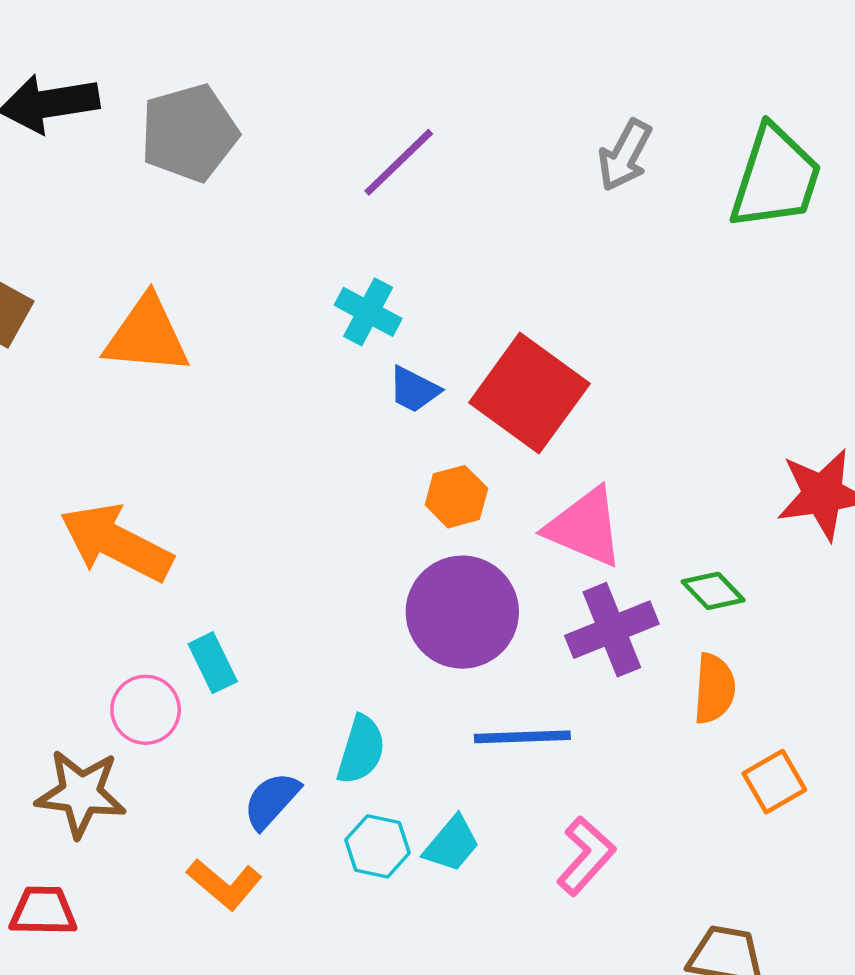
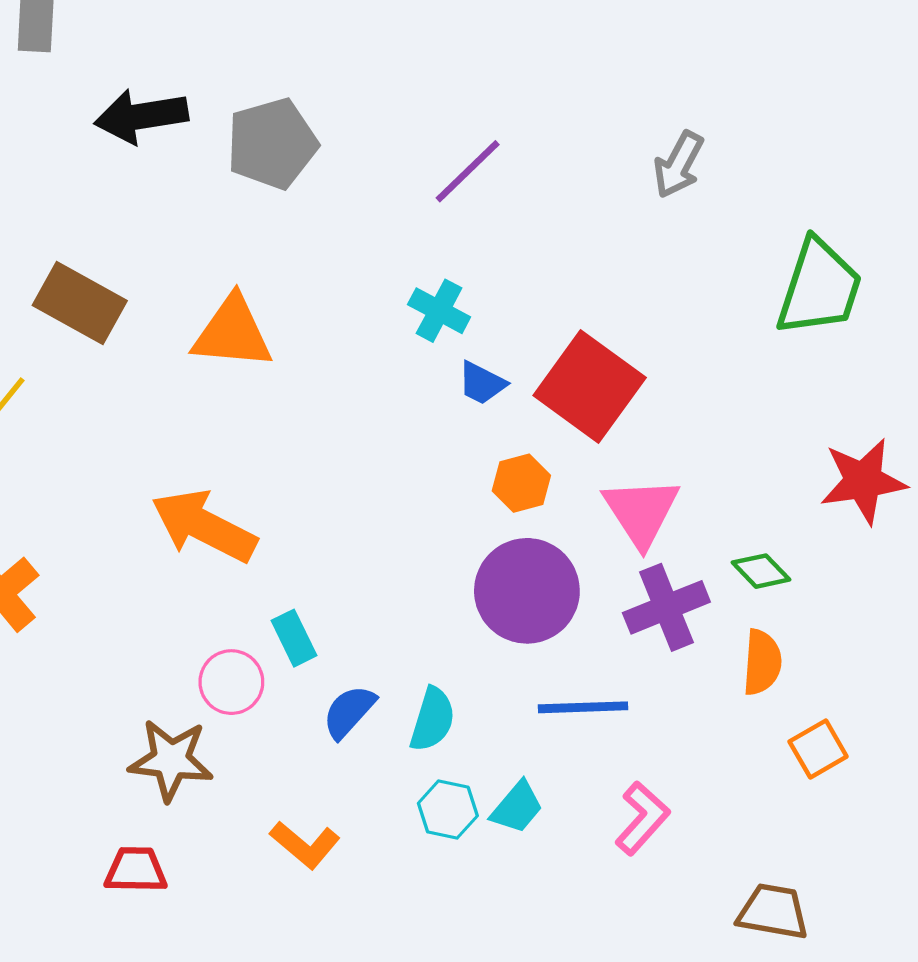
green trapezoid: (775, 178) -> (819, 288), moved
pink triangle: (585, 527) -> (641, 512), turned 34
blue semicircle: (272, 800) -> (349, 712), moved

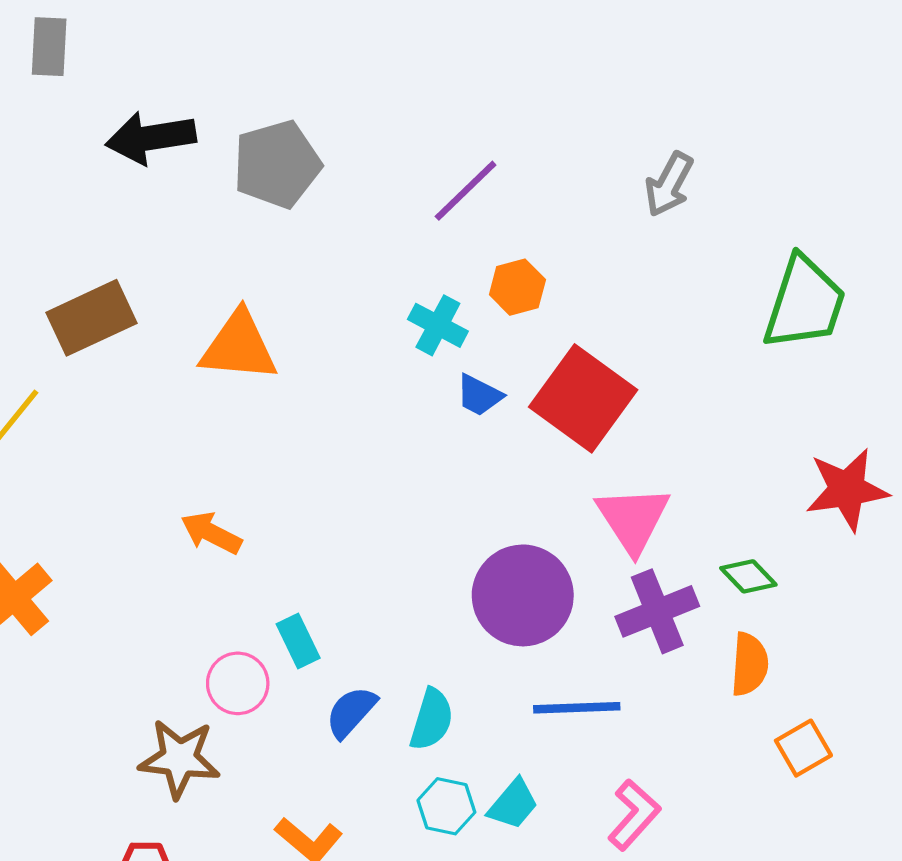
brown rectangle: (80, 303) -> (92, 318), turned -54
orange hexagon: (521, 483) -> (517, 287), moved
orange arrow: (204, 526) -> (211, 533), size x0.6

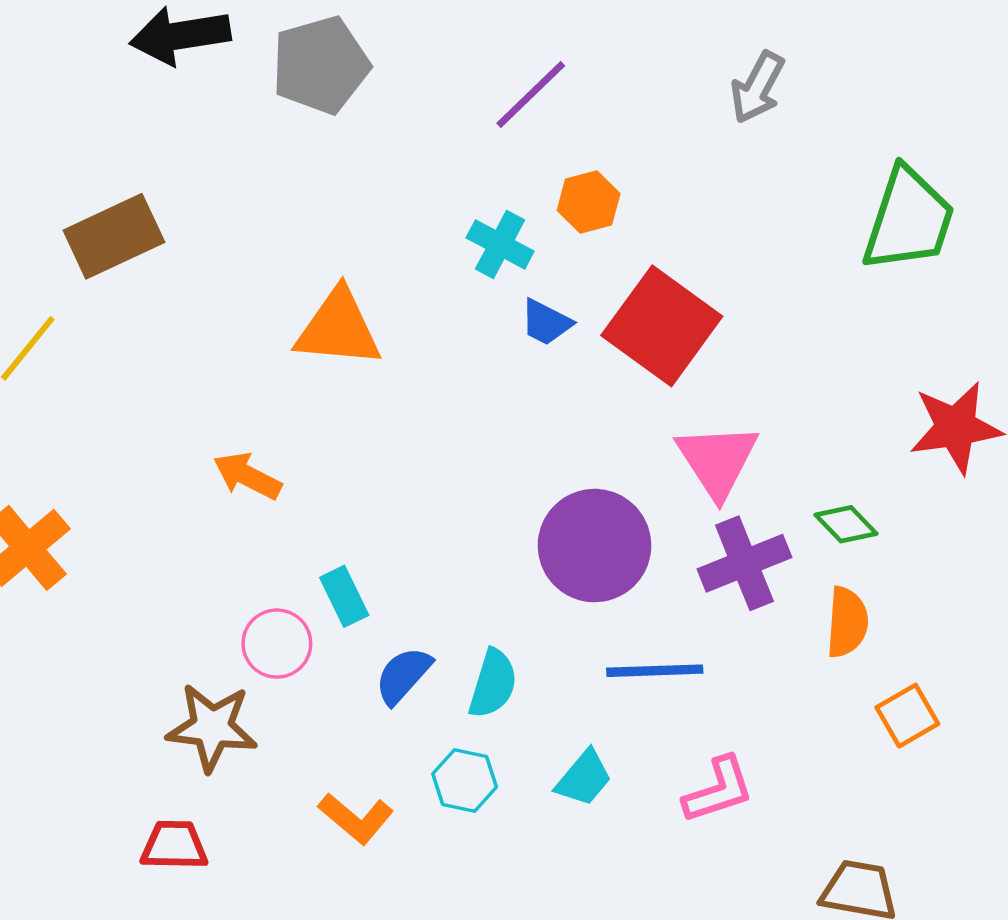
orange triangle: (239, 346) -> (338, 328), moved
cyan hexagon: (446, 806) -> (465, 780), moved
pink L-shape: (634, 815) -> (718, 790), turned 30

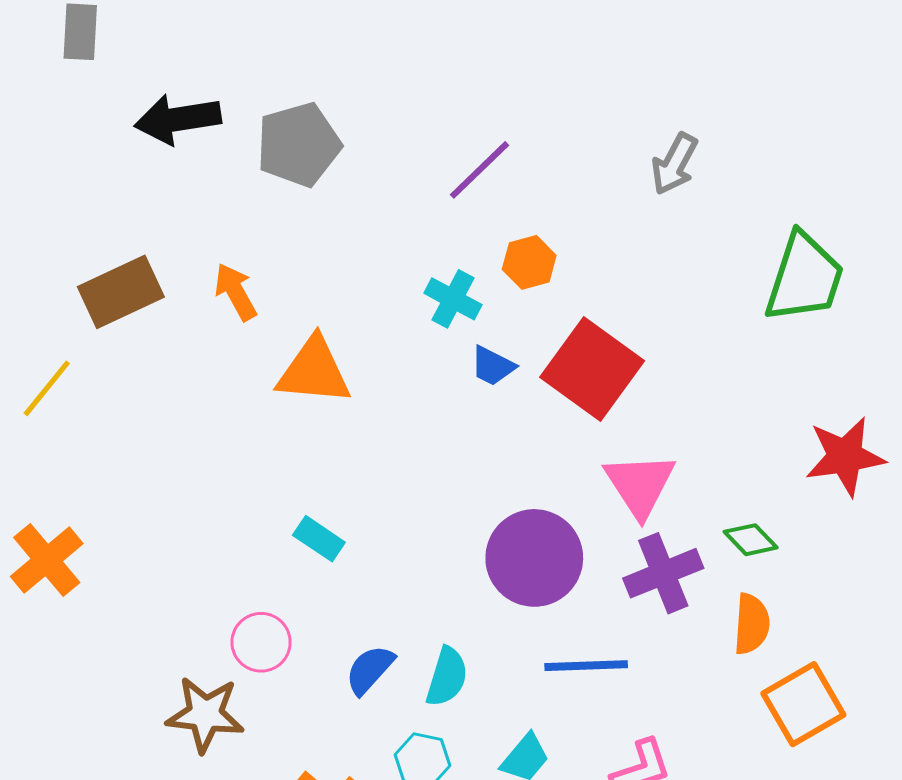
orange arrow: (247, 476) -> (236, 292), moved, turned 34
cyan rectangle: (344, 596) -> (319, 539), moved, turned -30
orange square: (907, 716) -> (803, 704), size x1.5

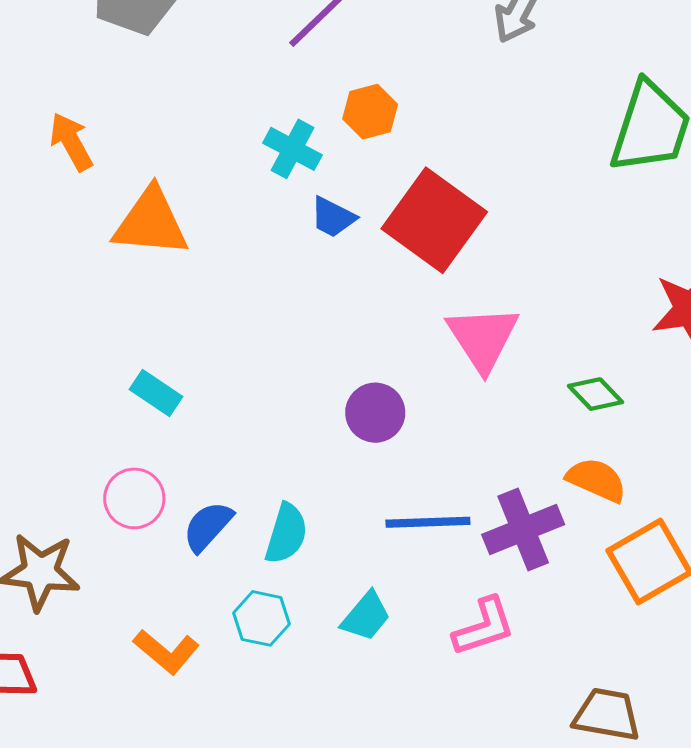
purple circle: (534, 558) -> (375, 413), size x0.6
purple cross: (663, 573) -> (523, 529), moved
orange semicircle: (752, 624) -> (597, 480), turned -70
pink circle: (261, 642) -> (134, 498), moved

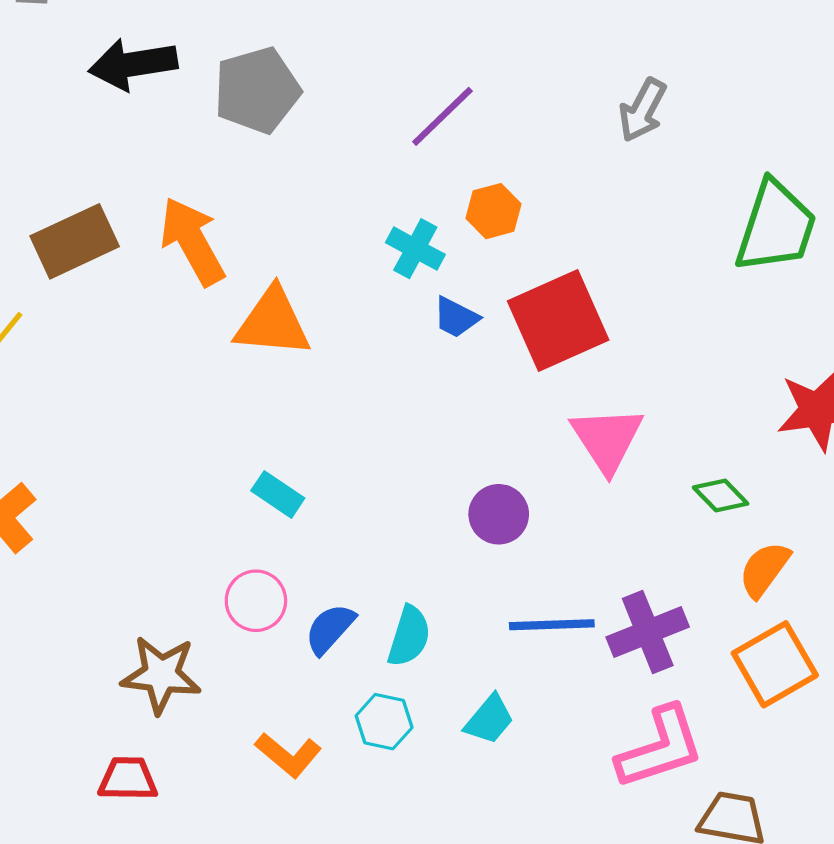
orange arrow: (71, 142) -> (192, 241), size x1.5
red square: (434, 220) -> (558, 320), turned 30
orange semicircle: (597, 480) -> (764, 569), moved, turned -78
pink L-shape: (484, 627) -> (660, 748), moved, size x1.4

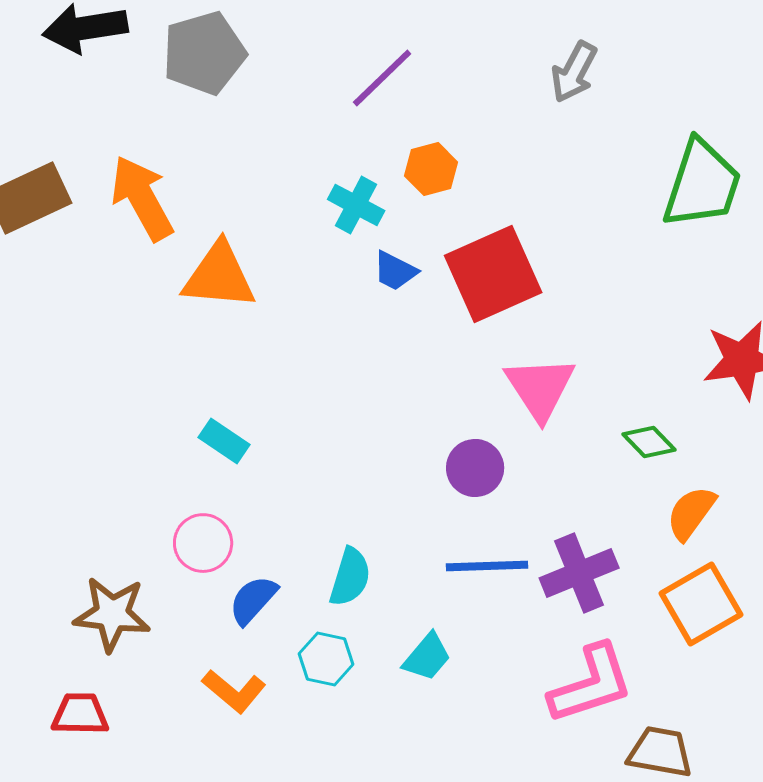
purple circle: (499, 514) -> (475, 468), moved
blue semicircle: (330, 629) -> (253, 600), moved

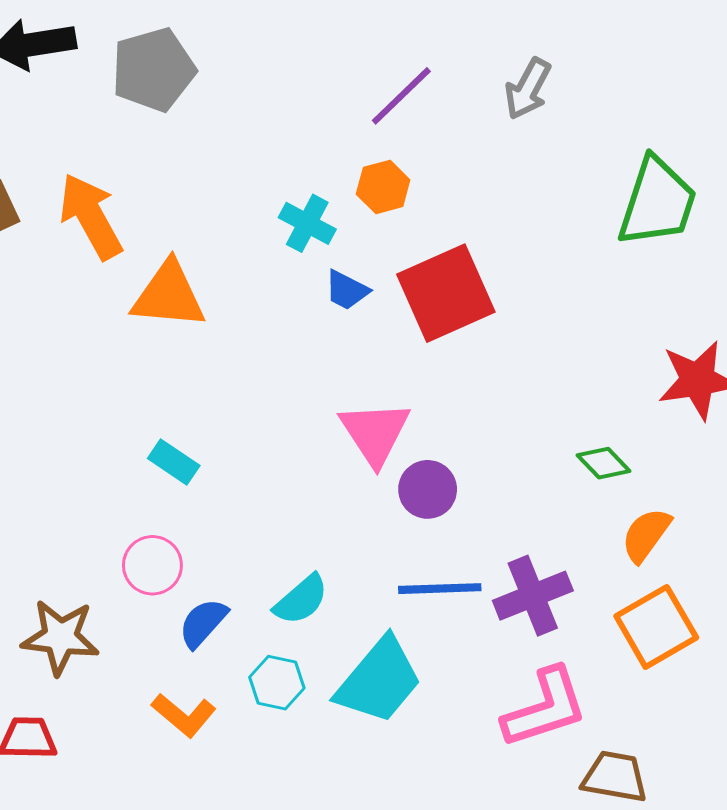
purple line: (382, 78) -> (401, 96), moved
pink triangle: (540, 388) -> (375, 433), moved
cyan semicircle: (350, 577) -> (301, 600), turned 32
cyan trapezoid: (427, 657) -> (379, 681), size x1.8

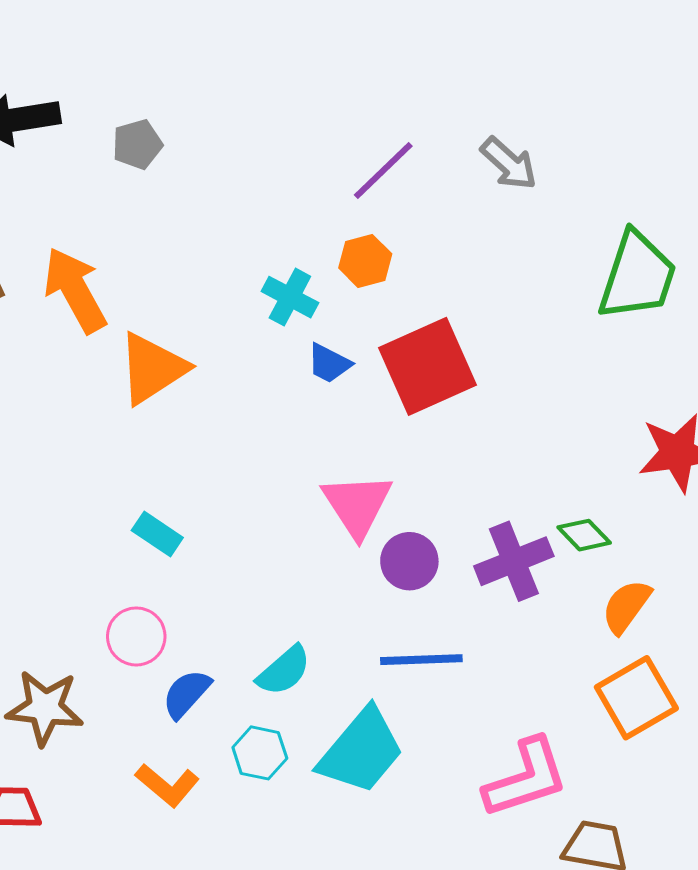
gray pentagon: (153, 70) -> (137, 144), size x0.6
gray arrow: (528, 89) -> (509, 164), turned -76
orange triangle: (169, 295) -> (152, 368), turned -38
purple cross: (533, 596) -> (514, 561), moved

